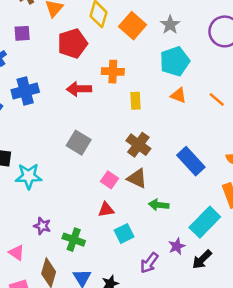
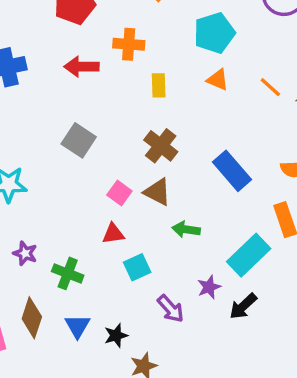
purple arrow: (149, 263) -> (171, 309), turned -80

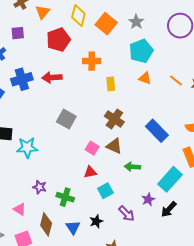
red arrow: (82, 67) -> (52, 77), moved
black star: (116, 335) -> (96, 221), moved

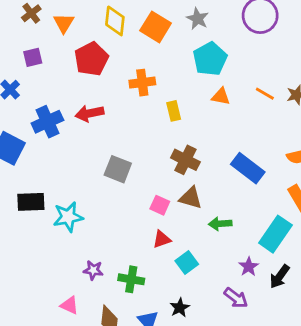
purple arrow: (127, 214) -> (236, 298), moved

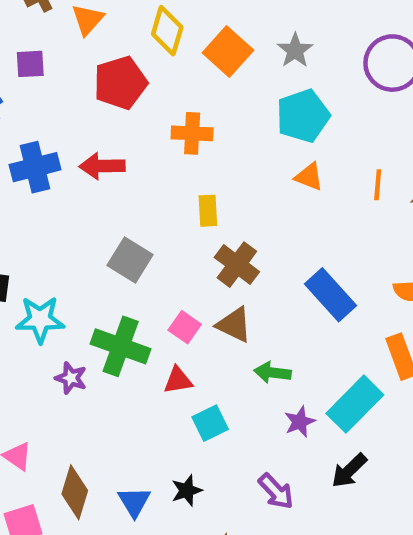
orange line: (265, 94) -> (378, 185), turned 54
yellow rectangle: (174, 111) -> (208, 211), moved
purple star: (249, 267) -> (300, 422), moved
purple star: (93, 270) -> (71, 378), moved
green cross: (131, 279) -> (121, 346), moved, size x1.4

